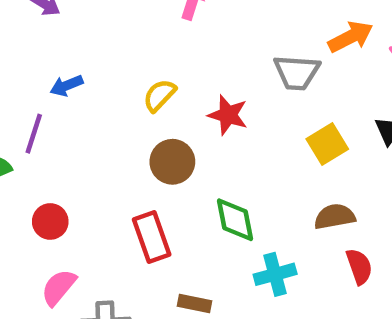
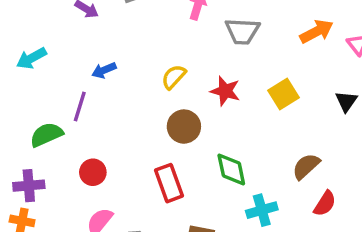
gray trapezoid: (297, 72) -> (242, 31), moved
yellow square: (327, 144) -> (283, 94), moved
brown semicircle: (335, 217) -> (306, 166), turned -32
red semicircle: (359, 266) -> (325, 204), turned 52

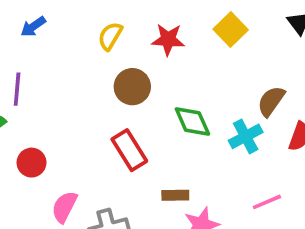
blue arrow: (104, 70) -> (33, 27), moved
red circle: (93, 172) -> (32, 163), moved
cyan cross: (262, 210) -> (246, 136), moved

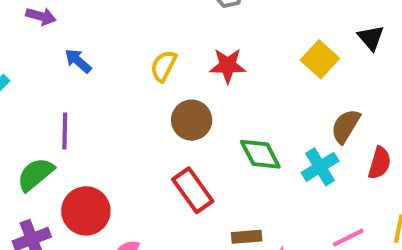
blue arrow: (33, 27) -> (78, 61), turned 80
yellow square: (231, 30) -> (320, 59), moved
red circle: (32, 163) -> (86, 211), size x1.5

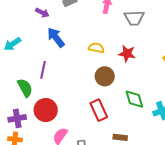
blue arrow: (78, 61) -> (56, 37), size x1.5
yellow semicircle: (164, 66) -> (96, 48), turned 63
green semicircle: (35, 174) -> (25, 88), turned 90

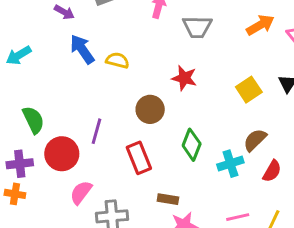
yellow semicircle: (96, 48) -> (117, 60), moved
purple line: (43, 70) -> (96, 131), moved
green diamond: (134, 99) -> (192, 145), turned 35

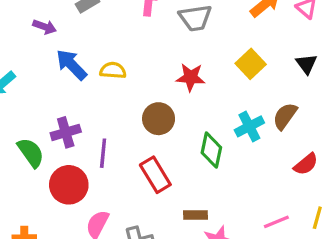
yellow square: (249, 90) -> (251, 64), moved
brown semicircle: (255, 140) -> (285, 116), moved
purple cross: (20, 164) -> (66, 132), moved
cyan cross: (230, 164) -> (249, 126), moved
red semicircle: (272, 171) -> (306, 164), turned 30

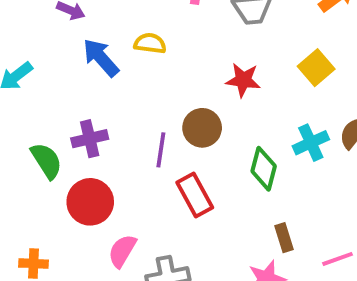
yellow semicircle: (113, 70) -> (150, 43), moved
purple line: (103, 153) -> (161, 150), moved
brown rectangle: (195, 215) -> (284, 238), moved, turned 70

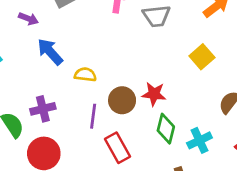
yellow semicircle: (150, 43) -> (85, 75), moved
red star: (243, 80) -> (154, 94), moved
cyan cross: (311, 143) -> (199, 140), moved

